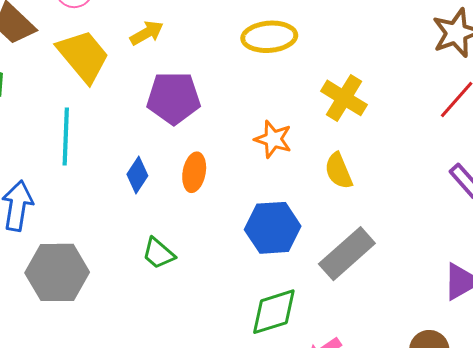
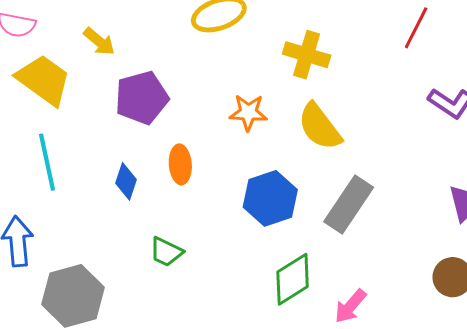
yellow arrow: (147, 33) -> (99, 42), turned 84
yellow semicircle: (339, 171) -> (320, 127), size x1.4

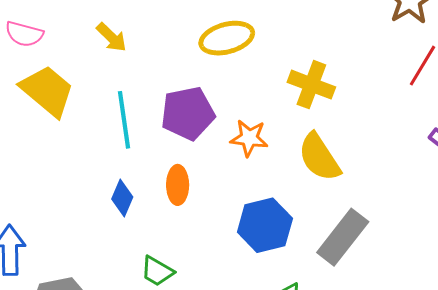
yellow arrow: (99, 42) -> (112, 37), moved
purple pentagon: (142, 98) -> (188, 113), moved
cyan line: (47, 162) -> (124, 120), moved

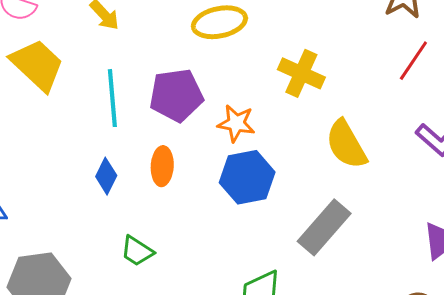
yellow semicircle: (319, 157) -> (346, 144), moved
blue hexagon: (265, 225) -> (247, 177), moved

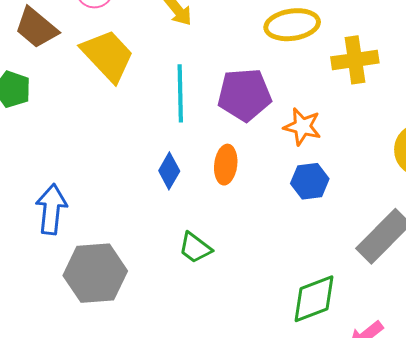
yellow cross: (301, 73) -> (355, 60), moved, turned -36
blue hexagon: (247, 177) -> (310, 181), size x0.7

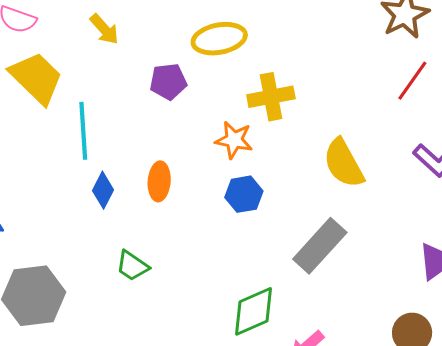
yellow cross: (355, 60) -> (271, 97), moved
cyan line: (180, 93) -> (83, 131), moved
purple pentagon: (244, 95) -> (168, 82), moved, size x0.7

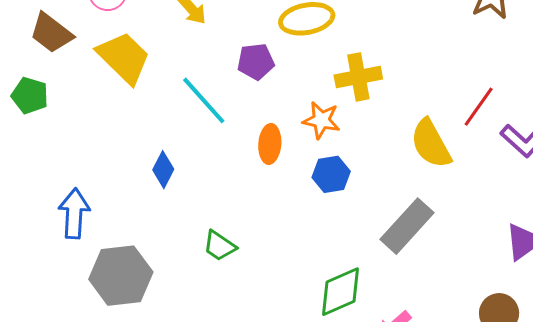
red line: (412, 81) -> (479, 107), moved
cyan line: (83, 131) -> (204, 100), moved, turned -38
orange ellipse: (159, 181) -> (270, 144), moved
blue diamond: (103, 190) -> (163, 170), moved

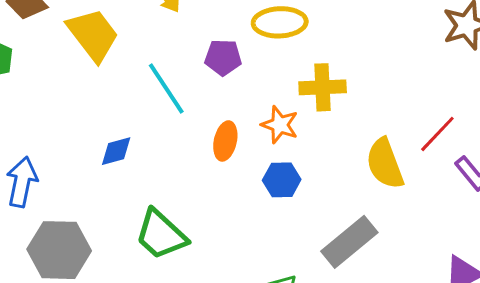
blue diamond: (163, 170) -> (116, 151), turned 39
green trapezoid: (219, 246) -> (161, 235), size x1.6

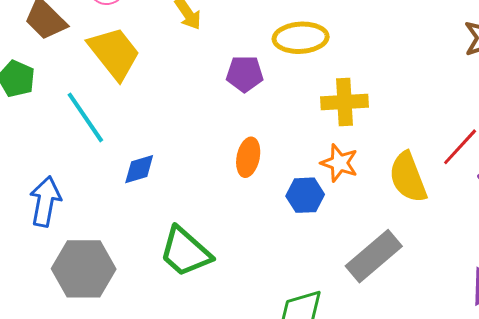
cyan line: (166, 89) -> (85, 117), moved
orange star: (280, 125) -> (339, 163), moved

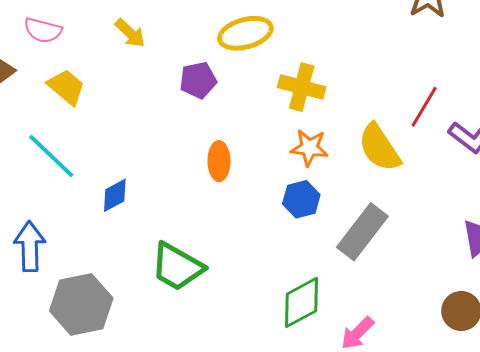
yellow trapezoid: (114, 53) -> (66, 87), size x0.7
yellow cross: (345, 102) -> (302, 87), turned 30
blue hexagon: (305, 195) -> (301, 199), moved

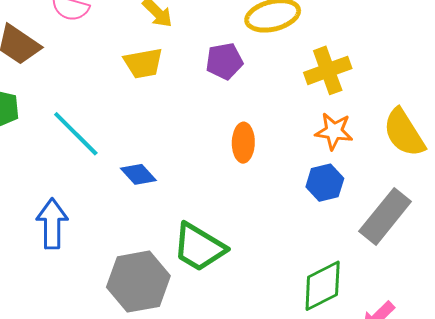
yellow trapezoid: (66, 87) -> (143, 63), moved, turned 129
yellow cross: (302, 87) -> (328, 70), turned -36
blue diamond: (115, 195) -> (138, 174), turned 75
gray hexagon: (81, 304) -> (138, 282), moved

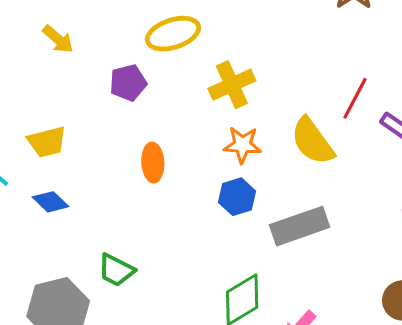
yellow trapezoid: (143, 63) -> (47, 142), moved
gray rectangle: (385, 216) -> (300, 226), turned 36
green trapezoid: (199, 247) -> (116, 270), size x0.7

